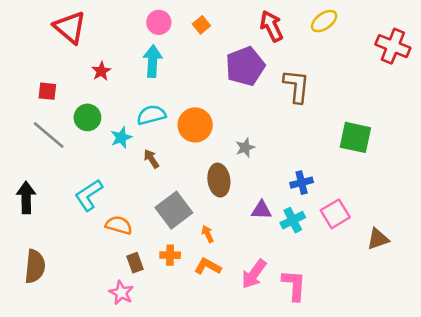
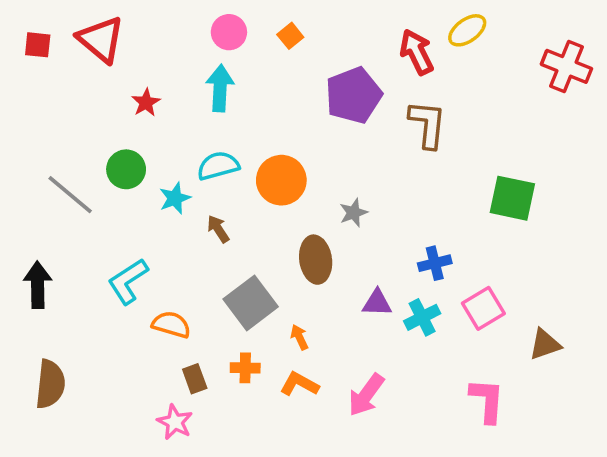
red arrow: (271, 26) -> (417, 52), moved
red square: (47, 91) -> (38, 45), moved
pink L-shape: (294, 285) -> (487, 400), moved

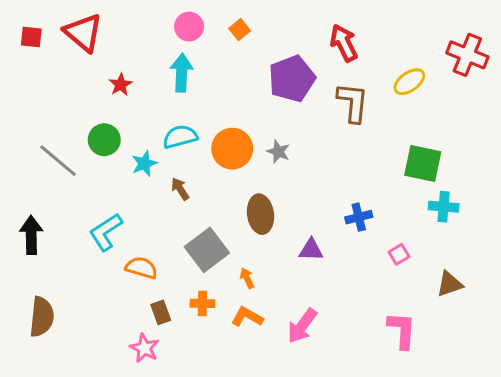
yellow ellipse: (467, 30) -> (409, 82), moved
gray star: (354, 213) -> (278, 152), moved, turned -30
pink square: (483, 308) -> (399, 254), size x0.6
cyan cross: (422, 317) -> (444, 207), moved, turned 32

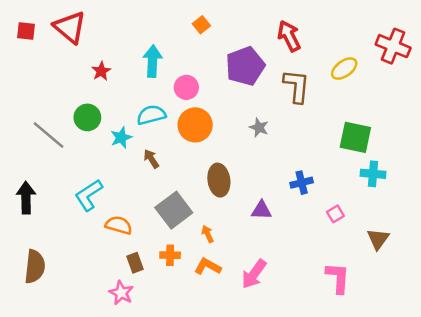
pink circle: (189, 27) -> (186, 87), moved
gray star: (278, 152) -> (259, 127), moved
brown triangle: (450, 284) -> (378, 239), turned -35

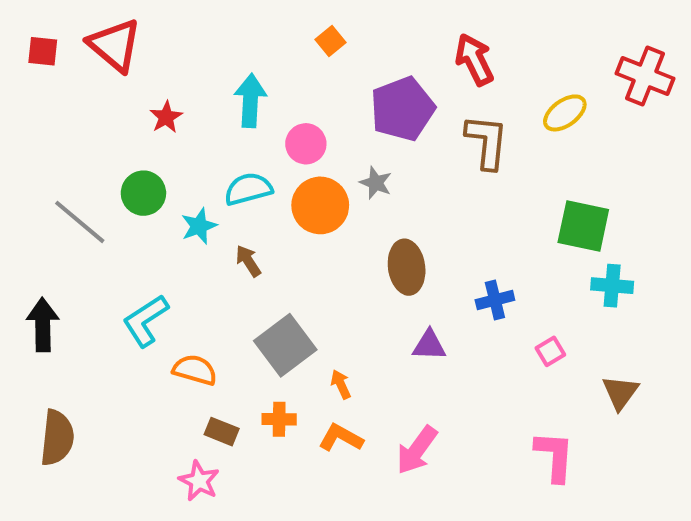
gray star: (259, 127) -> (376, 183), moved
brown ellipse: (219, 180) -> (407, 267), moved
brown rectangle: (135, 263) -> (222, 432), turned -48

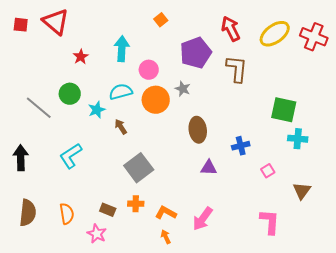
yellow ellipse: (565, 113) -> (275, 34), moved, size x1.4
orange semicircle: (195, 370) -> (67, 214), moved, turned 65
orange arrow: (341, 384) -> (166, 237), moved

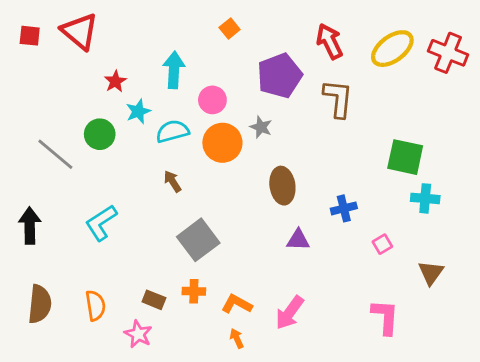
cyan star: (97, 110) -> (138, 111), moved

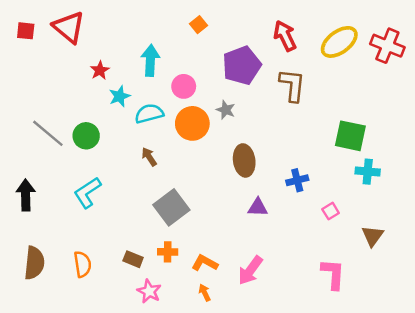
green circle: (100, 134) -> (86, 136), moved
pink star: (138, 334) -> (149, 291), moved

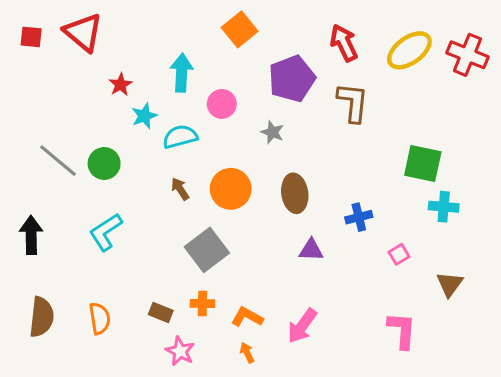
orange square: (198, 25) -> (240, 29), size x1.6
orange circle: (192, 123) -> (231, 189), moved

